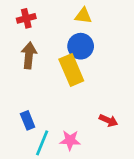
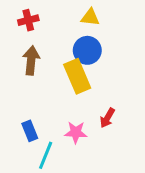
red arrow: (108, 120) -> (107, 118), moved, turned 96
pink star: (70, 140) -> (76, 132), moved

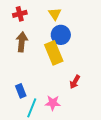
yellow triangle: (90, 17) -> (55, 14), moved, turned 48
pink star: (76, 132) -> (53, 103), moved

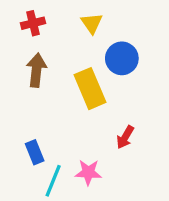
blue circle: (61, 35) -> (122, 58), moved

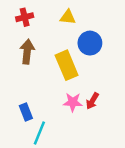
yellow triangle: (92, 23) -> (68, 17), turned -49
pink star: (88, 172) -> (73, 102), moved

